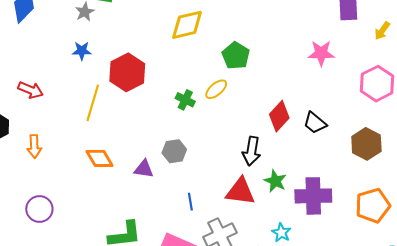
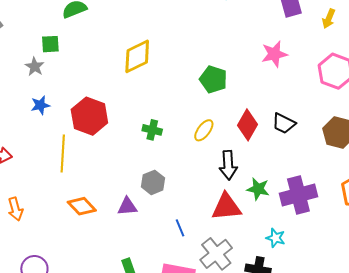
green pentagon: (236, 56) -> (213, 79), moved
yellow ellipse: (216, 89) -> (204, 130), moved

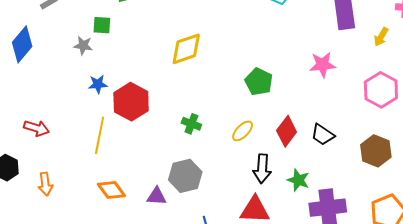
gray star: (35, 67) -> (83, 45), turned -30
blue star: (40, 105) -> (98, 84), moved
gray hexagon: (153, 182) -> (185, 176), size x1.4
green star: (258, 189) -> (298, 180), moved

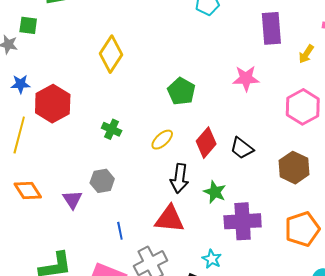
yellow diamond: (186, 49) -> (111, 54), turned -42
gray hexagon: (185, 176) -> (102, 181), size x0.7
purple triangle: (157, 196) -> (72, 200), turned 50

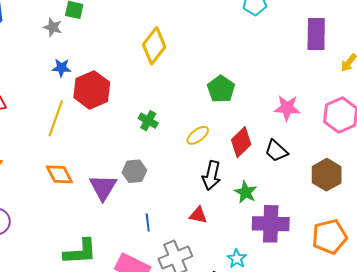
pink star: (246, 78) -> (287, 108), moved
purple triangle: (72, 200) -> (103, 187), size x1.4
red triangle: (170, 219) -> (198, 215), size x0.6

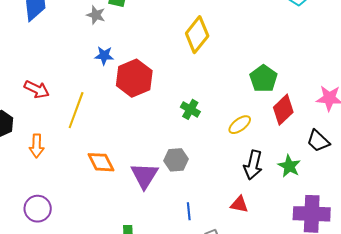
yellow line: (56, 118) -> (76, 110), moved
red diamond: (241, 142) -> (283, 110), moved
green star: (246, 192) -> (289, 166), moved

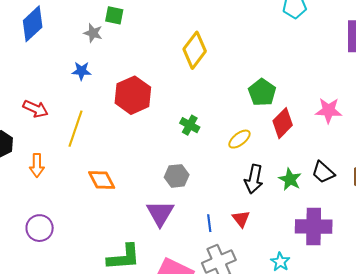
blue star: (104, 56) -> (81, 71), moved
black trapezoid: (318, 141) -> (323, 172), moved
purple triangle: (144, 176) -> (160, 213), moved
red triangle: (239, 204) -> (241, 219), turned 42
blue line: (189, 211) -> (209, 223), moved

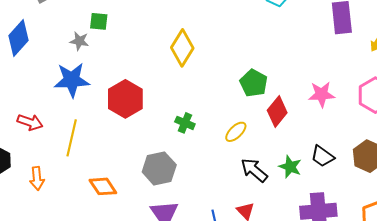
blue star: (81, 71) -> (72, 80), size x1.8
gray hexagon: (177, 176) -> (159, 168), moved, size x1.4
black arrow: (254, 179) -> (254, 170), turned 124

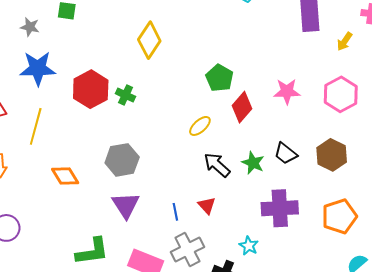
gray star: (79, 41) -> (30, 27), moved
green cross: (185, 123) -> (125, 95), moved

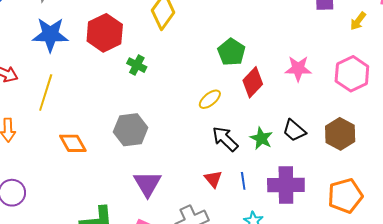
red hexagon: (91, 89) -> (105, 33), moved
purple triangle: (126, 205) -> (147, 184), moved
blue line: (175, 212) -> (243, 181), moved

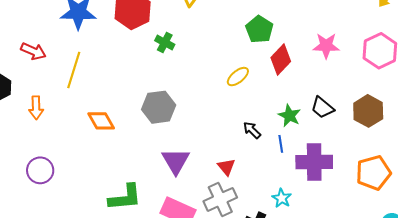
black arrow: (225, 139) -> (252, 130), moved, size x0.7
red triangle: (213, 179) -> (226, 167), moved
blue line: (243, 181) -> (281, 144), moved

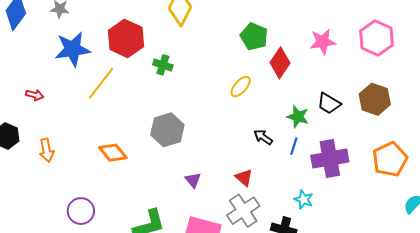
red arrow: (33, 51) -> (35, 95), size x0.7
yellow line: (74, 70) -> (101, 83), moved, turned 30
blue line: (281, 144) -> (294, 146), turned 36
purple triangle: (176, 161) -> (193, 180), size x0.6
purple circle: (40, 170) -> (81, 211), moved

